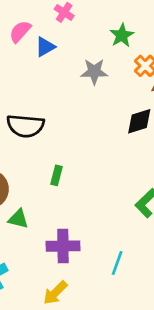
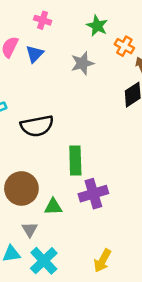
green rectangle: (57, 175) -> (75, 161), size x1.6
purple cross: (63, 246) -> (93, 194), moved

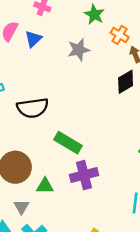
green rectangle: (75, 161) -> (68, 143), turned -60

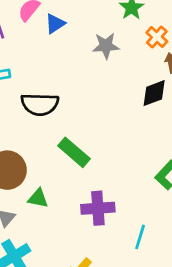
purple cross: (84, 175) -> (98, 208), moved

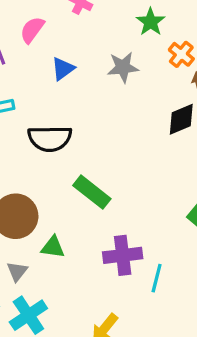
blue triangle: (55, 24) -> (63, 69), moved
cyan line: (140, 237) -> (157, 278), moved

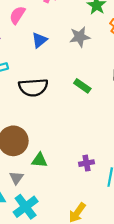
green rectangle: (92, 192) -> (82, 86), moved, size x0.7
purple cross: (123, 255) -> (87, 163), size x0.6

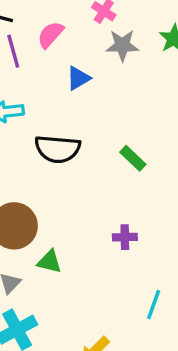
gray star: (80, 37) -> (122, 45), moved
purple cross: (87, 163) -> (125, 237), moved

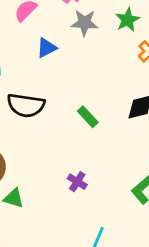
purple cross: (125, 237) -> (77, 182), turned 30

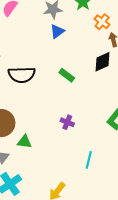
blue triangle: (46, 48) -> (57, 31), moved

